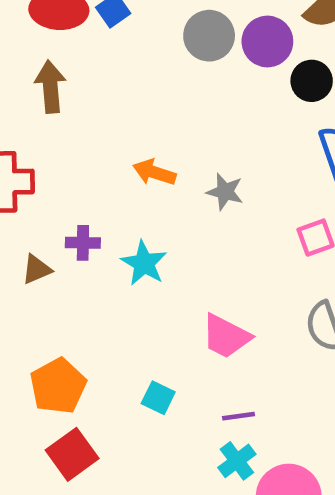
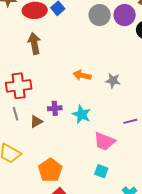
pink trapezoid: (226, 336) -> (104, 141), moved
cyan square: (158, 398) -> (101, 171), moved
purple line: (238, 416) -> (130, 121), moved

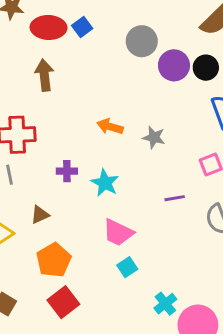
purple circle: (125, 15) -> (174, 65), moved
brown triangle: (36, 122) -> (40, 215), moved
pink trapezoid: (104, 141) -> (118, 233), moved
cyan square: (101, 171) -> (127, 267), turned 32

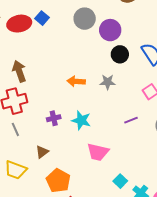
black circle: (206, 68) -> (120, 54), moved
brown arrow: (44, 75) -> (19, 71), moved
cyan square: (127, 267) -> (120, 181), moved

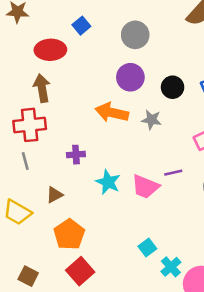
red ellipse: (19, 24) -> (50, 50), moved
purple circle: (110, 30) -> (130, 77), moved
orange arrow: (76, 81) -> (112, 112), size x1.4
cyan star: (81, 120) -> (108, 182), moved
pink trapezoid: (98, 152) -> (145, 187), moved

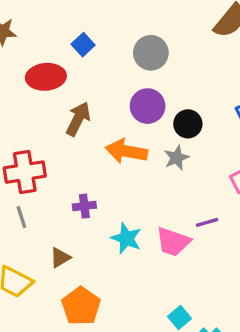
black circle: (173, 87) -> (188, 124), moved
brown arrow: (42, 88) -> (78, 119), moved, turned 40
gray star: (151, 120) -> (177, 158), turned -30

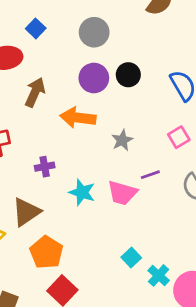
black circle: (188, 124) -> (128, 75), moved
gray star: (177, 158) -> (122, 140), moved
brown triangle: (60, 258) -> (26, 212), size x1.6

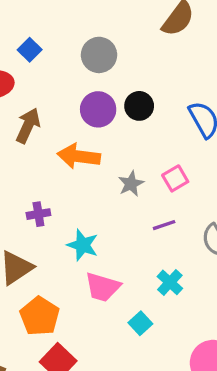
pink square: (179, 137) -> (175, 178), moved
pink trapezoid: (122, 193) -> (103, 287), moved
cyan cross: (159, 275) -> (170, 282), moved

